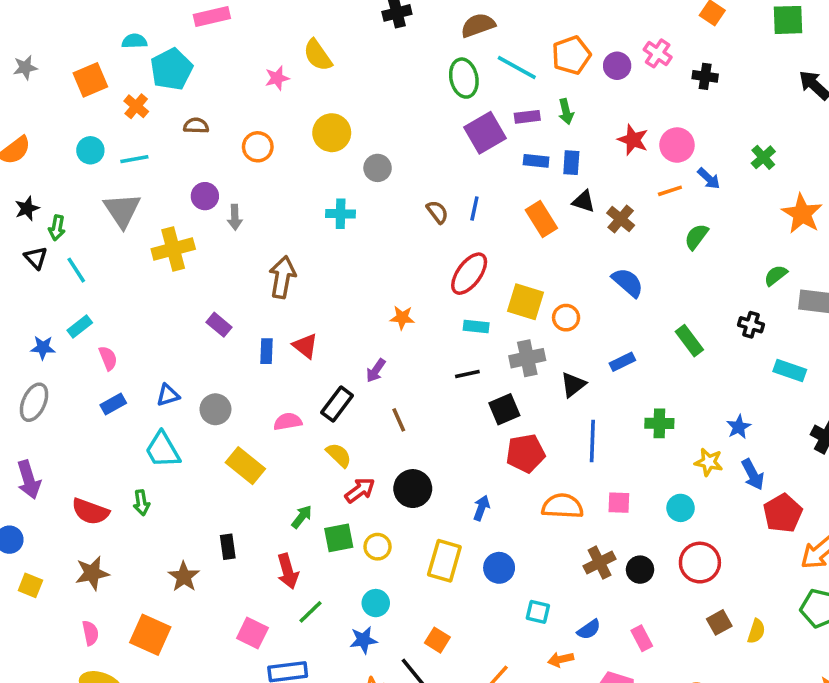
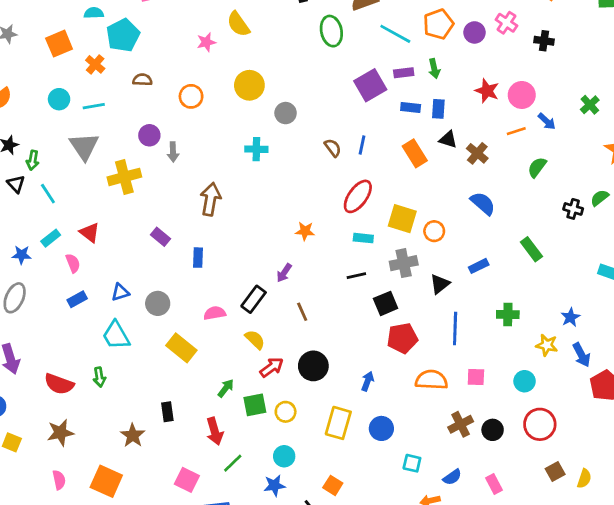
green ellipse: (464, 78) -> (331, 31), moved
black cross: (751, 325) -> (573, 209), moved
red triangle: (305, 346) -> (90, 233), moved

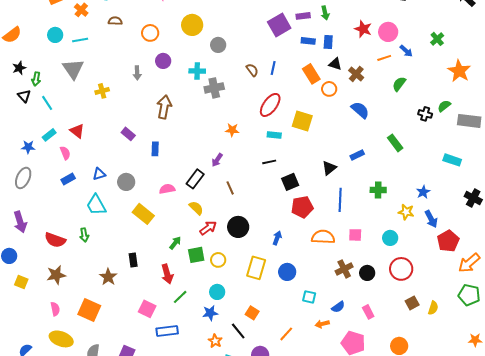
purple circle: (149, 135) -> (163, 61), moved
yellow cross: (124, 177) -> (102, 91), size x0.6
orange circle: (434, 231) -> (329, 89), moved
gray cross: (404, 263) -> (214, 88), moved

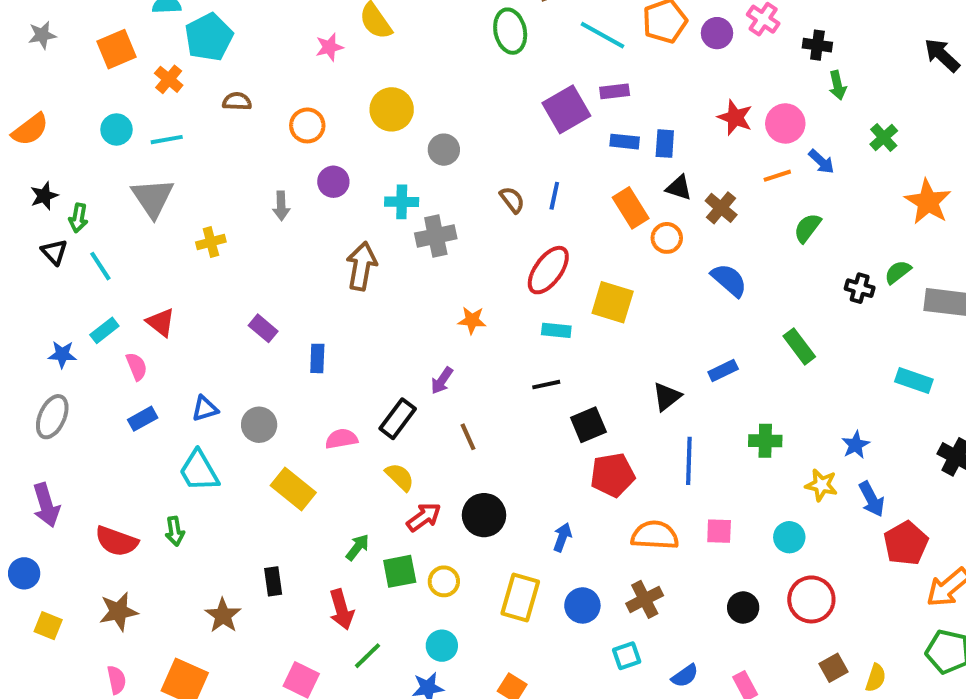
green arrow: (325, 13) -> (838, 85), moved
brown arrow: (164, 107) -> (362, 266), moved
brown cross: (344, 269) -> (645, 599), moved
cyan square: (309, 297) -> (627, 656), turned -32

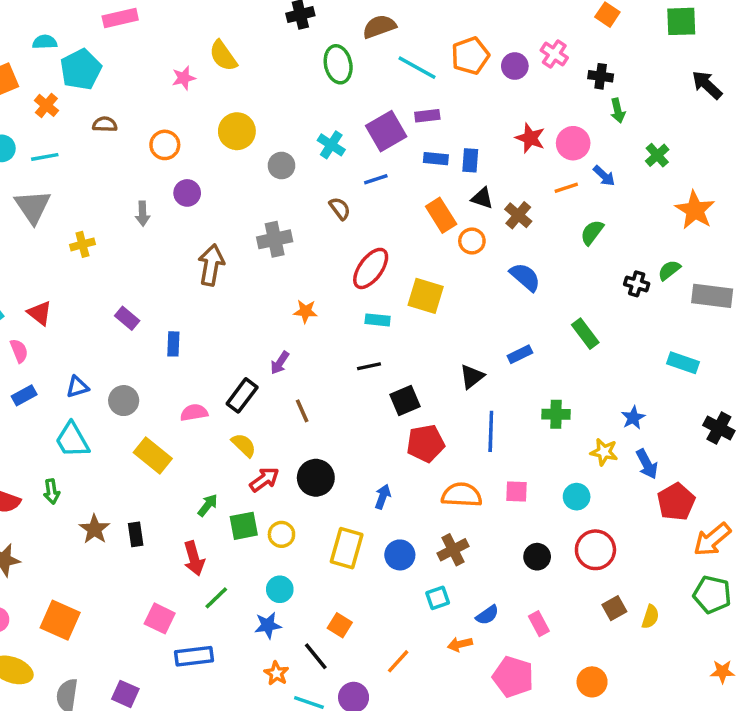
blue line: (554, 196) -> (376, 179), moved, turned 60
cyan cross: (402, 202) -> (331, 145), moved, turned 32
brown star: (223, 616) -> (94, 529), moved

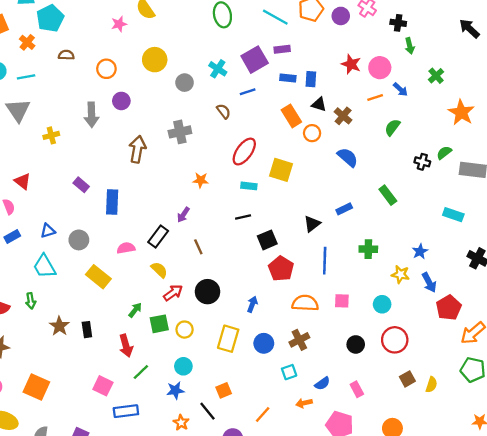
gray arrow: (143, 214) -> (91, 115), size x1.5
blue rectangle: (173, 344) -> (112, 202), size x1.5
red pentagon: (426, 443) -> (281, 269), turned -30
orange square: (340, 625) -> (224, 390), turned 35

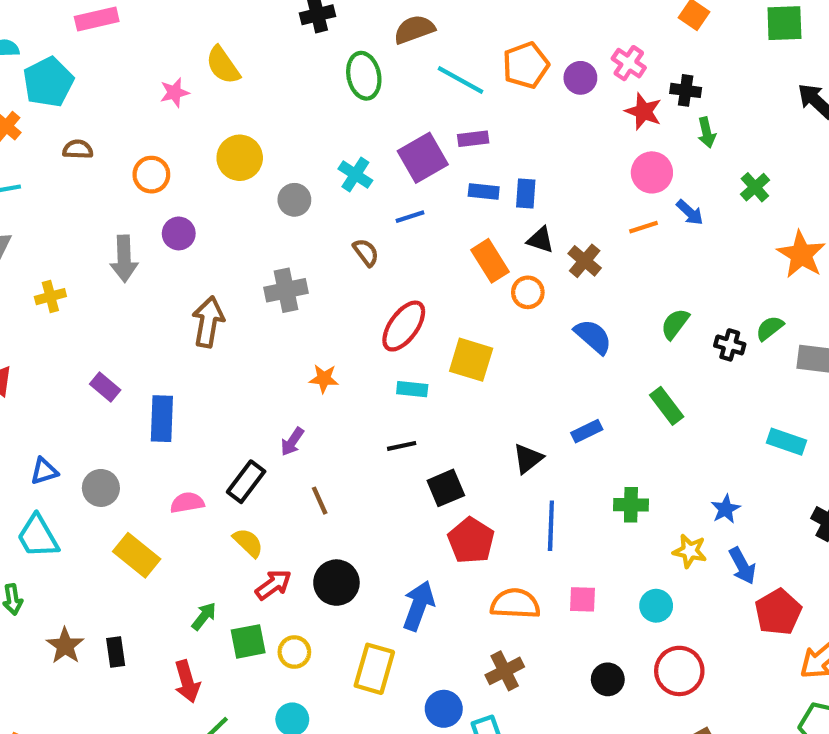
red star: (351, 64) -> (644, 111), moved
green semicircle: (392, 127) -> (675, 324), moved
blue arrow: (252, 304) -> (418, 606), size x1.6
blue circle: (264, 343) -> (444, 709), moved

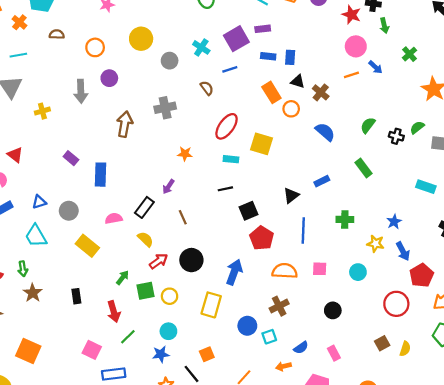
brown star: (65, 646) -> (33, 293), moved
red circle: (679, 671) -> (396, 304), moved

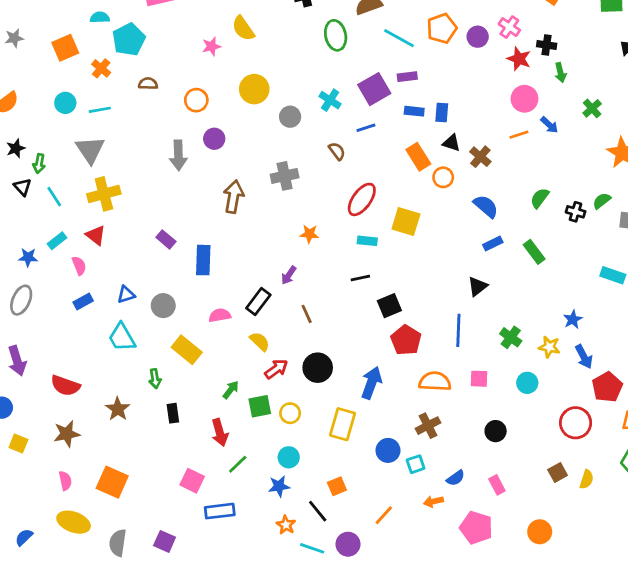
yellow cross: (42, 111) -> (104, 194), moved, size x1.6
blue rectangle: (322, 181) -> (493, 244), moved
black triangle: (291, 195) -> (478, 286), moved
green cross: (345, 219) -> (511, 337), moved, turned 35
green arrow: (23, 269) -> (155, 379), moved

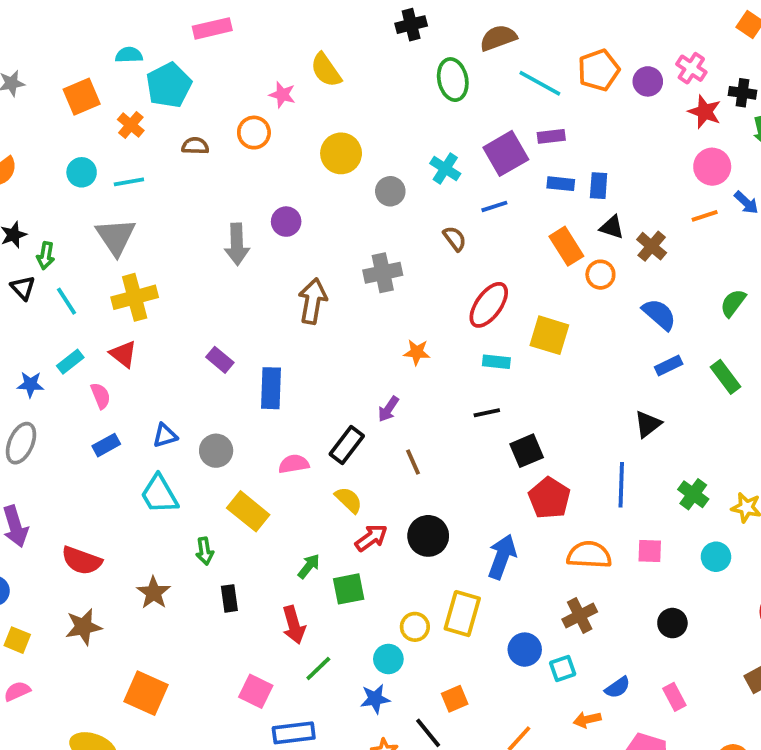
pink star: (211, 46) -> (282, 95), turned 30
orange circle: (196, 100) -> (254, 133), moved
yellow circle: (290, 413) -> (415, 627), moved
pink semicircle: (65, 481) -> (17, 691), moved, turned -102

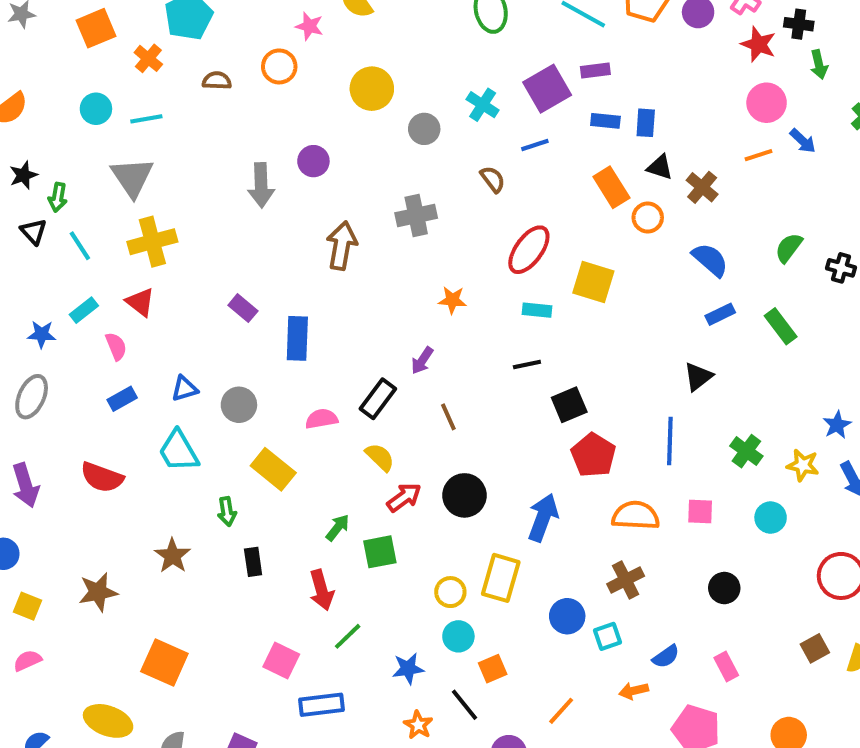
red semicircle: (82, 561) -> (102, 477), moved
cyan circle: (388, 659) -> (458, 636), moved

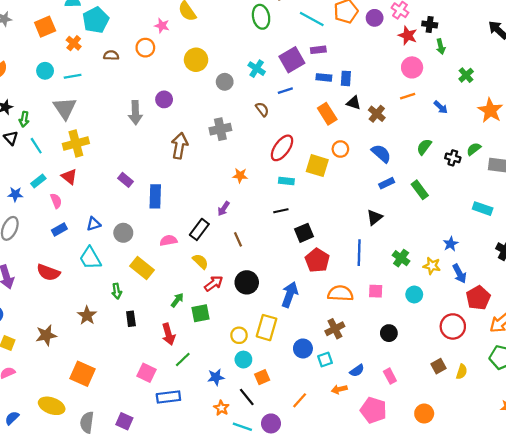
blue arrow: (803, 141) -> (441, 107), moved
orange circle: (648, 217) -> (340, 149), moved

